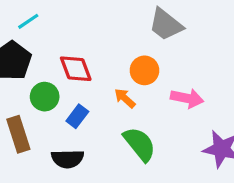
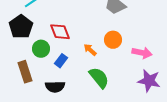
orange circle: (144, 70) -> (113, 40), moved
pink arrow: (187, 98) -> (142, 53), moved

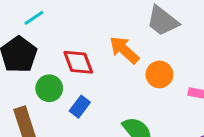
orange arrow: (90, 50) -> (124, 50), moved, size x1.5

